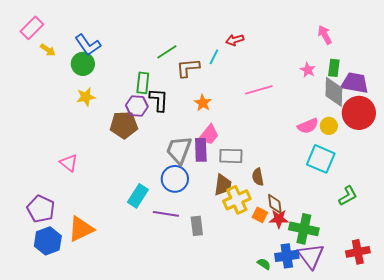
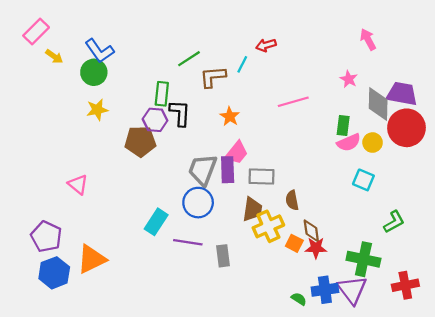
green rectangle: (334, 68) -> (343, 126), moved
cyan square: (321, 159) -> (363, 180), size x0.7
green cross: (304, 229) -> (363, 259), moved

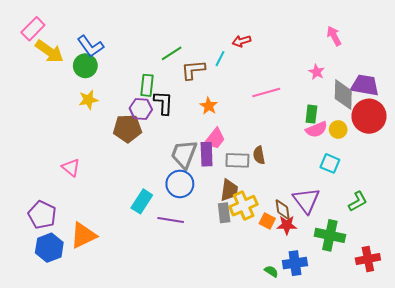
yellow arrow: (54, 56) -> (49, 51), size x1.8
brown semicircle: (292, 200) -> (259, 155), moved
gray rectangle: (223, 256) -> (224, 213), moved
purple triangle: (352, 290) -> (306, 200), moved

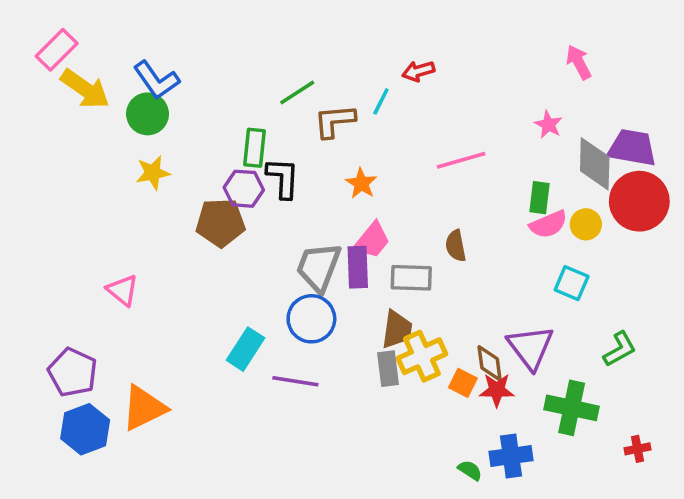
brown semicircle: (259, 155) -> (456, 246), moved
red cross: (368, 259) -> (637, 449), size x0.6

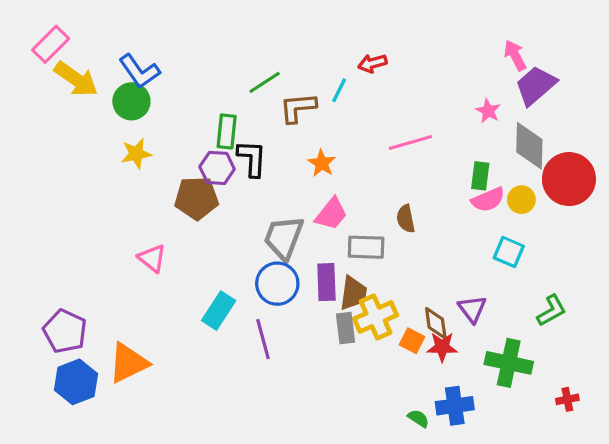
purple trapezoid: (632, 148) -> (536, 86), moved, turned -51
purple rectangle: (358, 267) -> (326, 282), moved
pink triangle: (123, 290) -> (152, 258), moved
purple triangle: (531, 347) -> (472, 309), size x0.7
purple line: (295, 381) -> (263, 339), turned 66

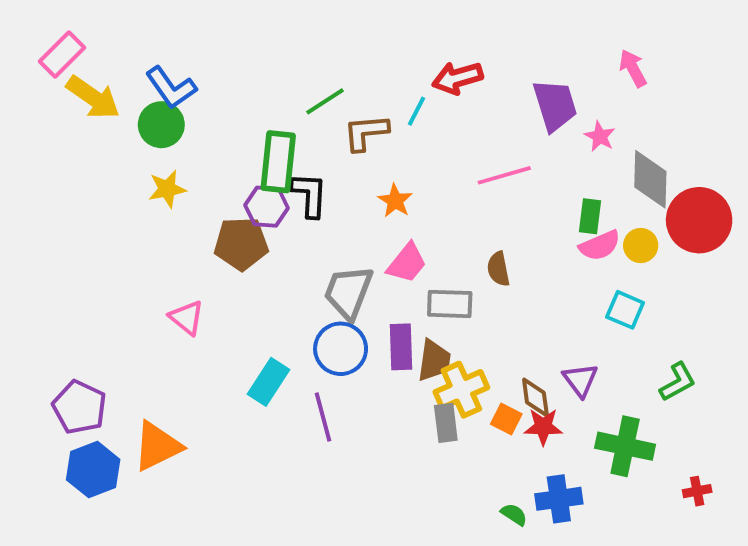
red arrow: (372, 63) -> (457, 78), size x1.4
purple trapezoid: (536, 86) -> (555, 105), moved, turned 114
green rectangle: (227, 131) -> (278, 162), size x1.4
gray rectangle: (345, 328) -> (446, 423), moved

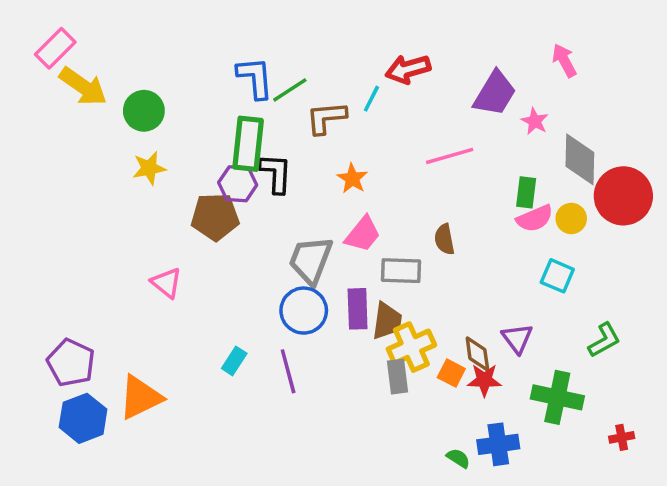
blue L-shape: (171, 88) -> (255, 78), moved, turned -150
purple trapezoid: (555, 105) -> (495, 93), turned 48
cyan rectangle: (268, 382) -> (234, 361), moved, size x0.7

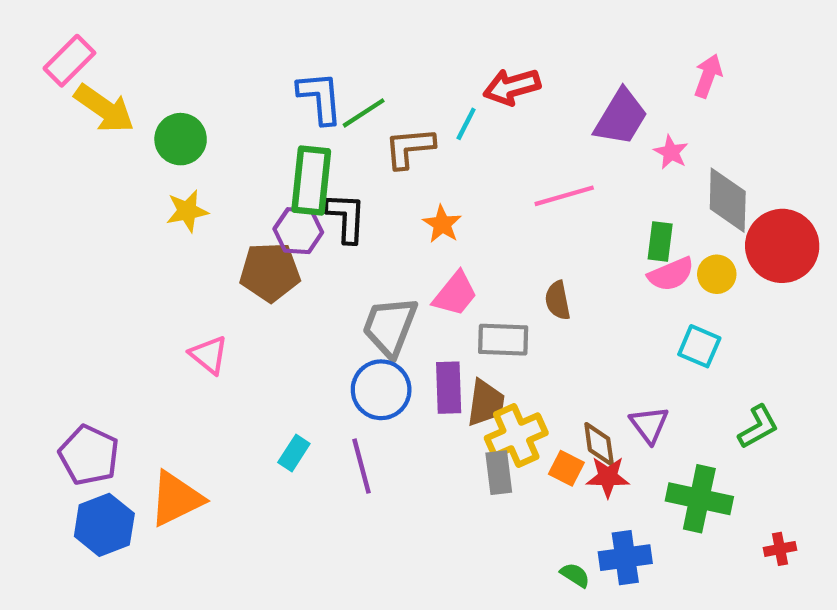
pink arrow: (564, 60) -> (708, 76), turned 48

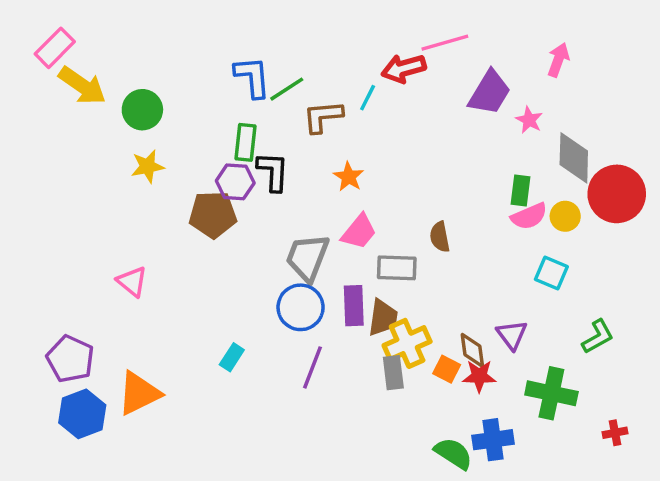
green rectangle: (311, 181) -> (246, 142), size x0.7
pink line: (564, 196) -> (445, 43), moved
pink triangle: (209, 355) -> (132, 282), moved
purple line: (361, 466) -> (313, 367), moved, turned 36
green semicircle: (575, 575) -> (453, 453), size x1.6

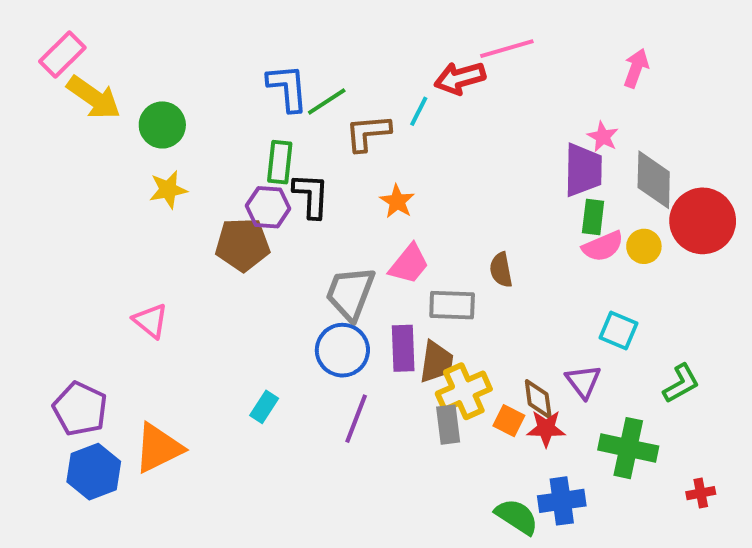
purple trapezoid: (490, 93) -> (583, 170), moved, turned -30
cyan square: (551, 273) -> (618, 331), moved

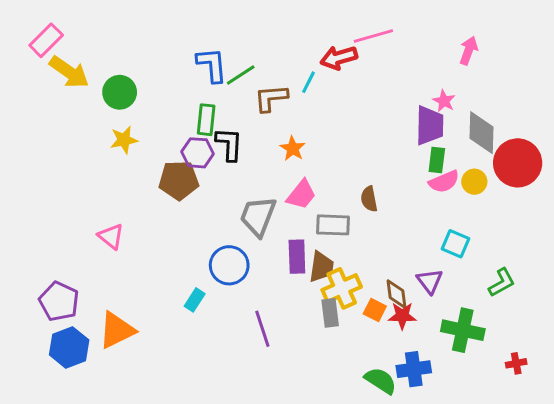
blue circle: (342, 350) -> (229, 265), moved
purple line: (356, 419) -> (262, 329), moved, turned -39

